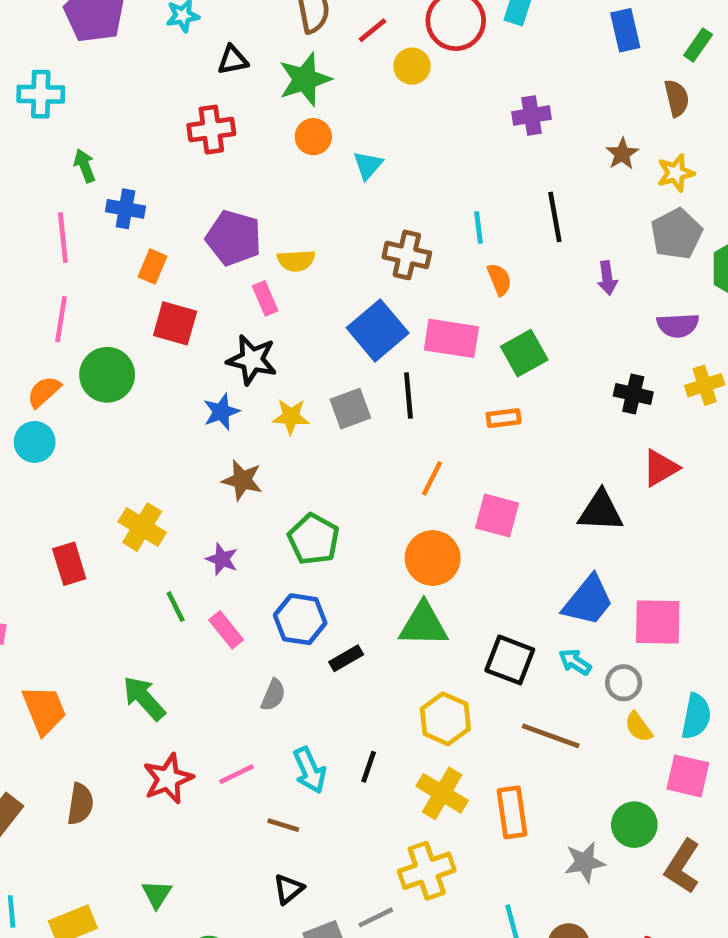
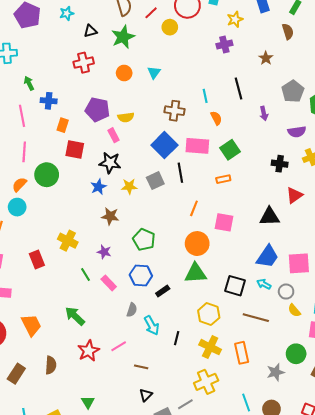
orange circle: (313, 137) -> (124, 73), moved
yellow star: (676, 173) -> (235, 19), moved
cyan arrow: (310, 770) -> (152, 325), moved

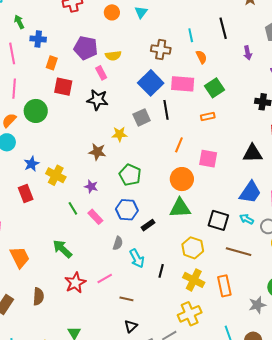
yellow star: (129, 186) -> (119, 134), moved
blue star: (98, 187) -> (32, 164), moved

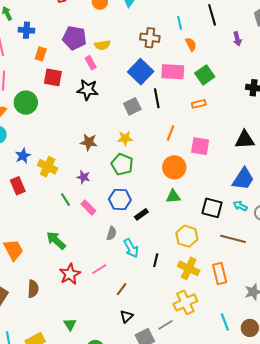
yellow star: (119, 134) -> (125, 138), moved
green triangle: (180, 208) -> (173, 196), size x0.7
brown line: (126, 299) -> (122, 289), turned -64

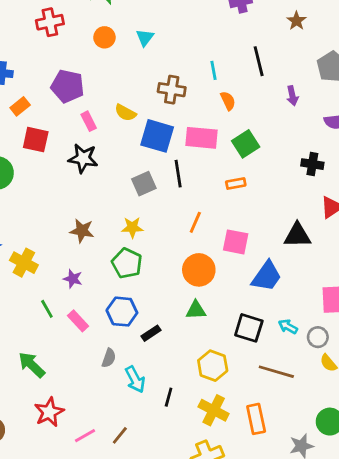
yellow semicircle: (102, 45) -> (125, 113), moved, turned 35
orange rectangle: (41, 54) -> (20, 106), turned 32
blue square: (141, 72) -> (157, 136), turned -30
blue trapezoid: (243, 179) -> (267, 276), moved
pink line: (99, 269) -> (85, 436), moved

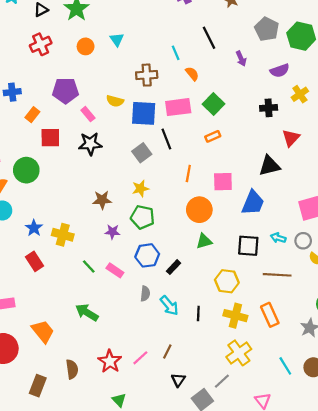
purple star: (73, 279) -> (112, 232), moved
red star: (49, 412) -> (110, 361), moved

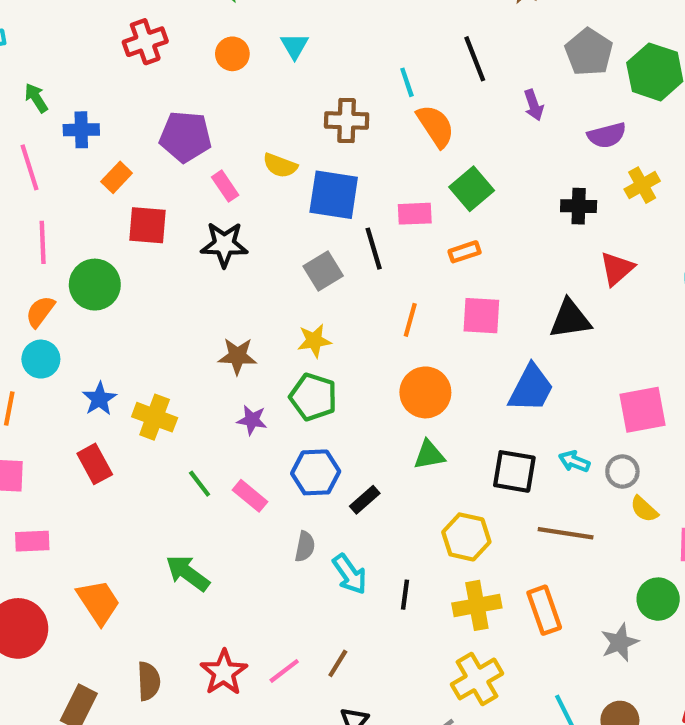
orange semicircle: (192, 74) -> (435, 126), size x1.5
pink rectangle: (178, 107) -> (415, 214), moved, size x0.7
pink square: (223, 182) -> (481, 316), moved
yellow cross: (235, 316) -> (477, 605), turned -30

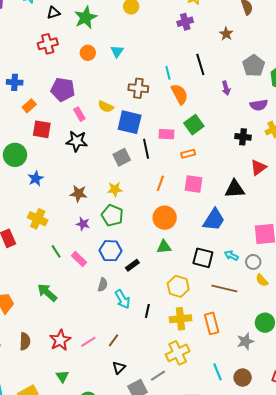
blue star: (99, 399) -> (36, 178), moved

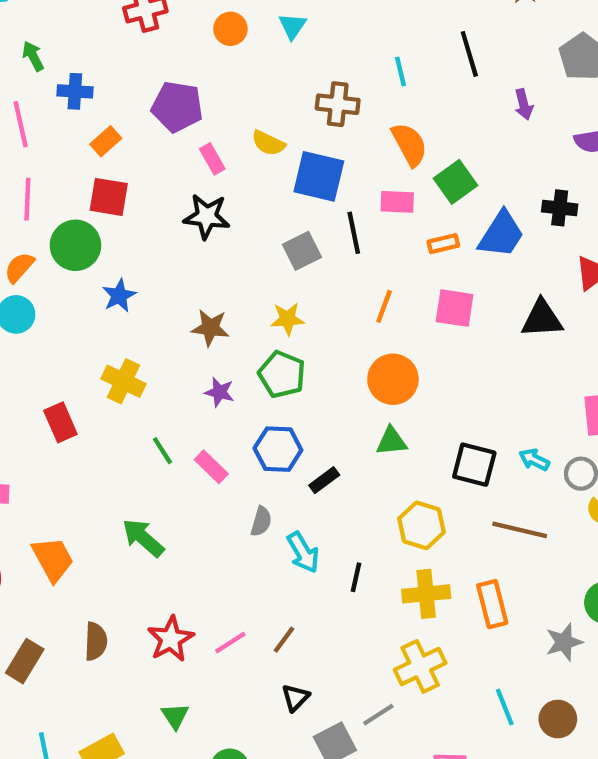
orange semicircle: (179, 94) -> (409, 144), moved
red square: (42, 129) -> (109, 197), moved
blue trapezoid: (214, 220) -> (501, 234), moved

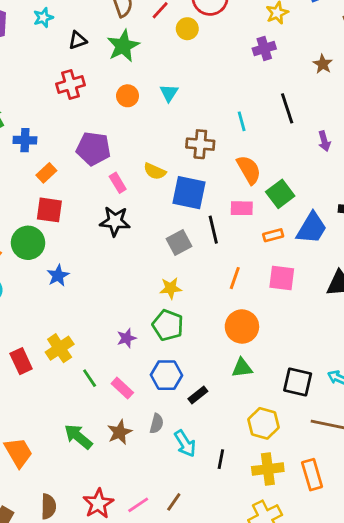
brown star: (210, 328) -> (120, 432), moved, turned -30
yellow cross: (123, 381) -> (60, 348), moved, turned 32
purple star: (219, 392) -> (127, 338), turned -30

